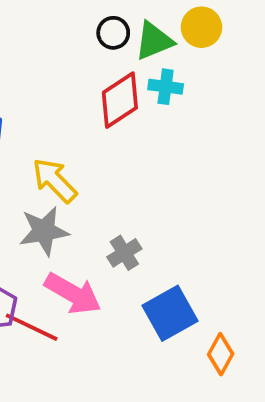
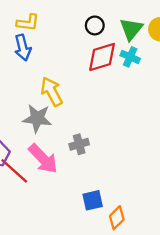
black circle: (113, 33) -> (95, 25), moved
green triangle: (154, 41) -> (131, 29), turned -45
blue square: (170, 313) -> (93, 200), moved, size x0.7

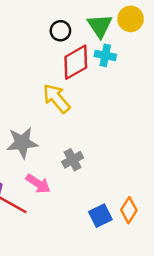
yellow arrow: (52, 92) -> (56, 98), moved
pink arrow: (43, 159) -> (38, 184), size x0.7
orange diamond: (117, 218) -> (129, 210), moved

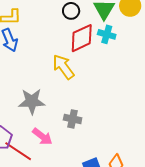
gray cross: (73, 160) -> (73, 119), turned 36

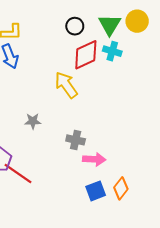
gray star: (32, 101) -> (33, 121), size x0.6
pink arrow: (42, 137) -> (94, 159), moved, turned -35

